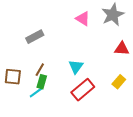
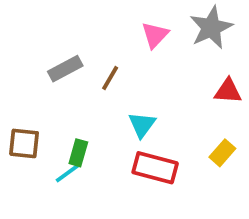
pink triangle: (83, 19) -> (155, 35), turned 42
brown line: (40, 70) -> (110, 78), moved
red rectangle: (83, 90) -> (155, 168), turned 55

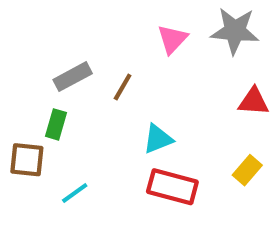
gray star: (211, 27) -> (235, 31), turned 30
cyan triangle: (142, 125) -> (158, 139), turned 32
green rectangle: (78, 153) -> (56, 124), moved

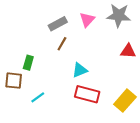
gray rectangle: (73, 77) -> (58, 24), moved
yellow rectangle: (247, 170) -> (125, 101), moved, size x1.5

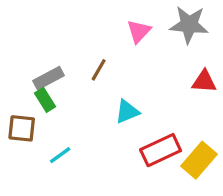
gray rectangle: (58, 24) -> (48, 78), moved
green rectangle: (28, 63) -> (45, 100), turned -48
red rectangle: (87, 94) -> (161, 150), moved, turned -40

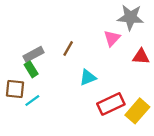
pink triangle: (139, 31) -> (112, 38), moved
cyan line: (60, 155) -> (32, 101), moved

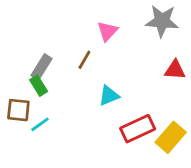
pink triangle: (112, 38) -> (107, 31), moved
gray rectangle: (33, 54) -> (41, 67), turned -30

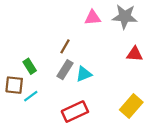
pink triangle: (107, 31) -> (93, 18), moved, turned 42
gray rectangle: (41, 67) -> (65, 70), moved
red rectangle: (138, 129) -> (75, 112), moved

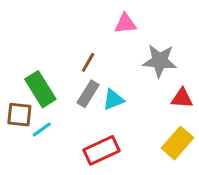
gray star: (125, 17) -> (160, 61), moved
red triangle: (135, 54) -> (182, 98), moved
green rectangle: (30, 66) -> (40, 89), size x1.6

